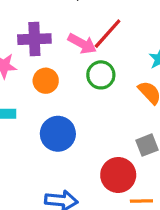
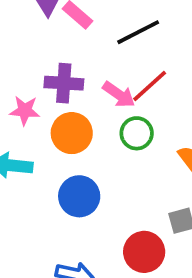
orange circle: (46, 81) -> (72, 133), size x1.4

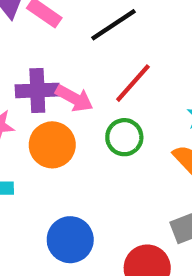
pink arrow: (119, 95) -> (74, 98), moved
blue circle: (79, 196) -> (70, 240), moved

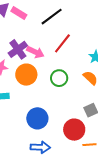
purple cross: (37, 90) -> (18, 49), turned -30
green circle: (124, 137) -> (59, 78), moved

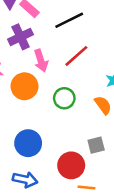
purple cross: (18, 49) -> (21, 37), moved
pink arrow: (35, 52) -> (41, 61), turned 36

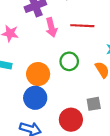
red line: (76, 56) -> (82, 26), turned 40
orange circle: (24, 86) -> (38, 74), moved

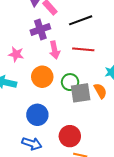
orange circle: (38, 74) -> (42, 77), moved
gray square: (94, 104) -> (81, 93), moved, size x1.5

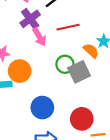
purple cross: (40, 29) -> (30, 19), moved
orange circle: (42, 77) -> (20, 71), moved
orange semicircle: (100, 91) -> (91, 51), moved

